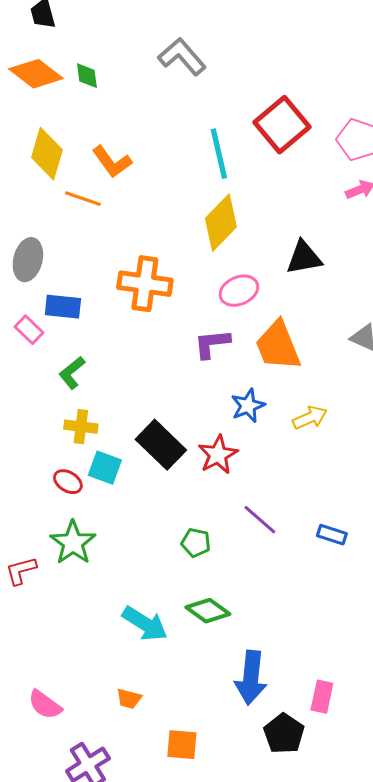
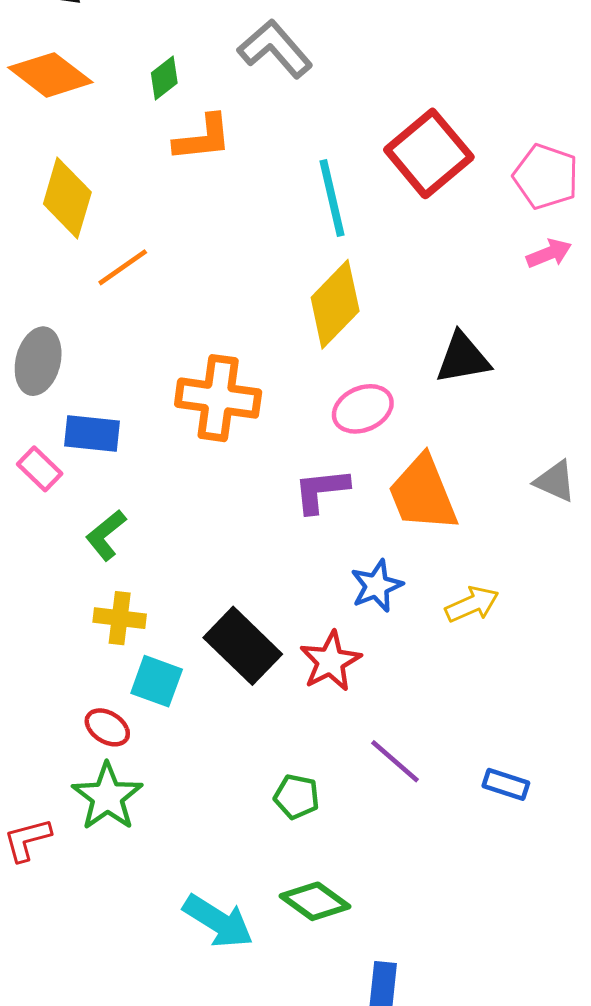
green diamond: (87, 76) -> (164, 78), moved, turned 60
orange L-shape: (112, 162) -> (203, 138), moved, turned -60
orange line: (83, 199) -> (123, 267), turned -54
red ellipse: (68, 482) -> (107, 727), moved

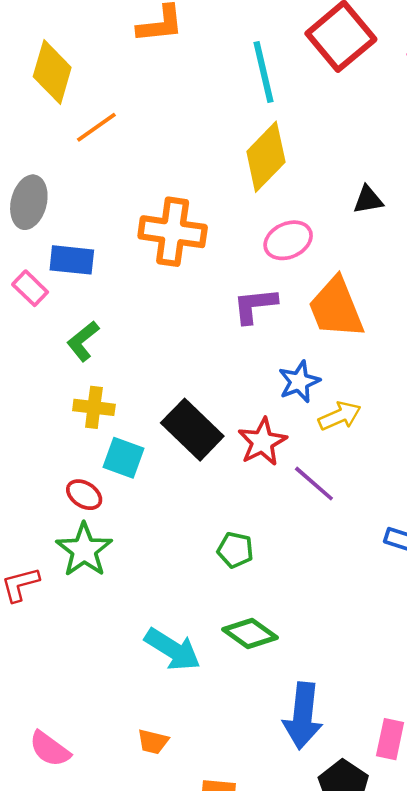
black triangle: (463, 358) -> (368, 200), size x0.7
yellow arrow: (472, 604) -> (340, 416), moved
purple line: (395, 761) -> (314, 484), moved

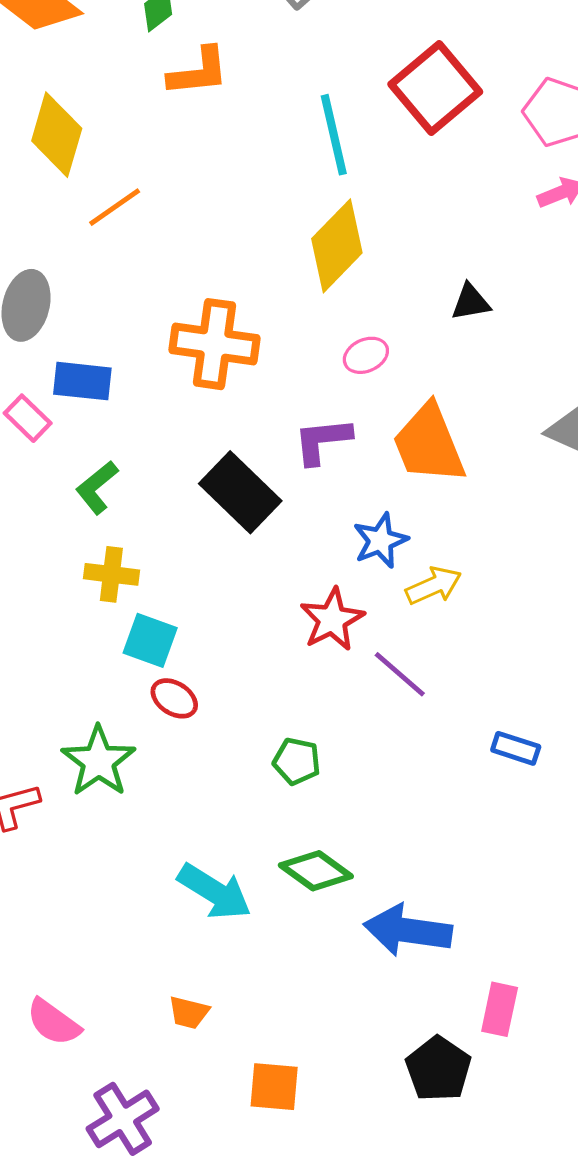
pink ellipse: (288, 240) -> (366, 355), size x0.7
black rectangle: (192, 430) -> (240, 492), moved
red ellipse: (84, 495) -> (174, 698), moved
blue arrow: (303, 716) -> (408, 930), moved, turned 92

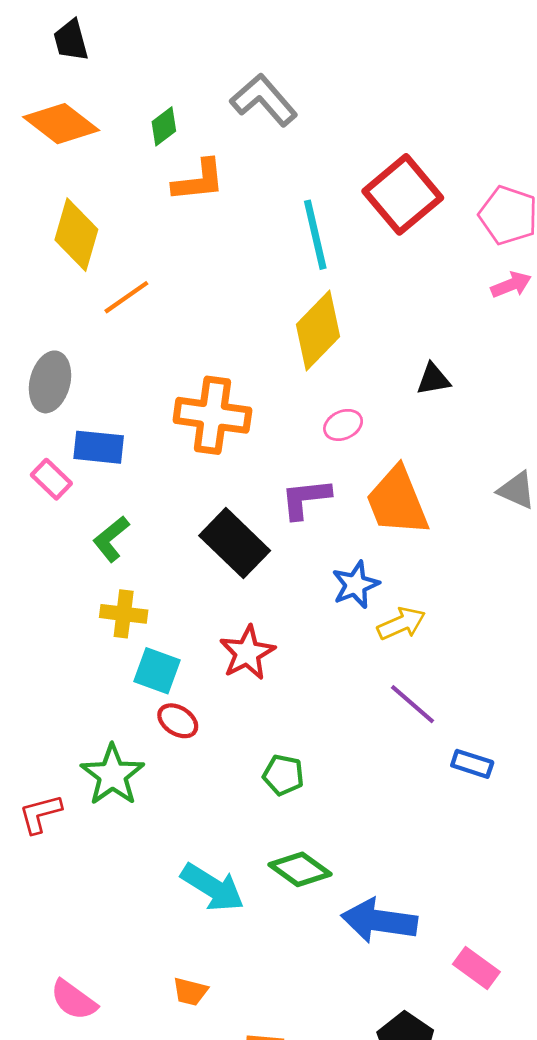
red star: (332, 619) -> (247, 653), moved
purple line: (400, 674) -> (412, 704), moved
pink rectangle: (500, 1009) -> (476, 968), moved, turned -66

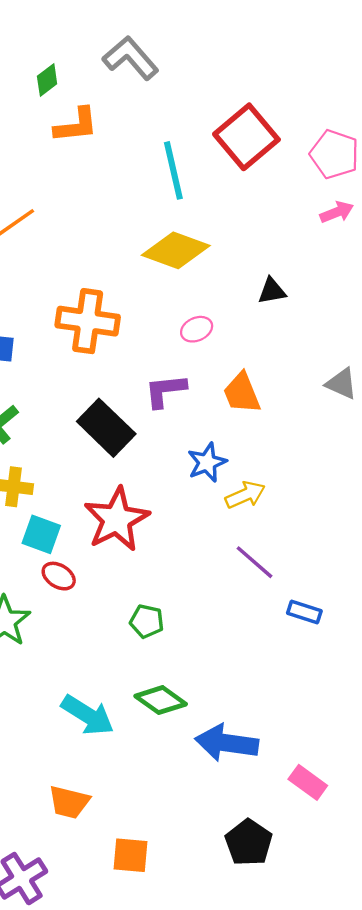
yellow diamond: (318, 331) -> (176, 250), turned 66
orange trapezoid: (397, 501) -> (242, 393), size x0.7
red star: (247, 653) -> (117, 519), size x1.4
orange trapezoid: (190, 992) -> (69, 802), size x1.4

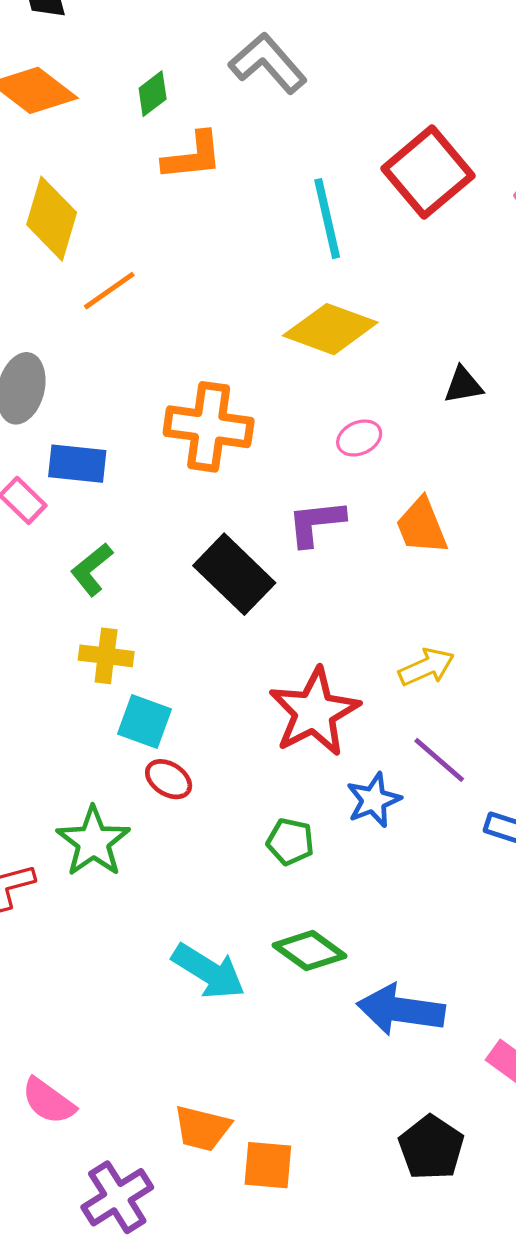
blue star: (207, 462) -> (374, 800), moved
red star: (117, 519) -> (314, 712), moved
orange trapezoid: (69, 802) -> (202, 1128), moved

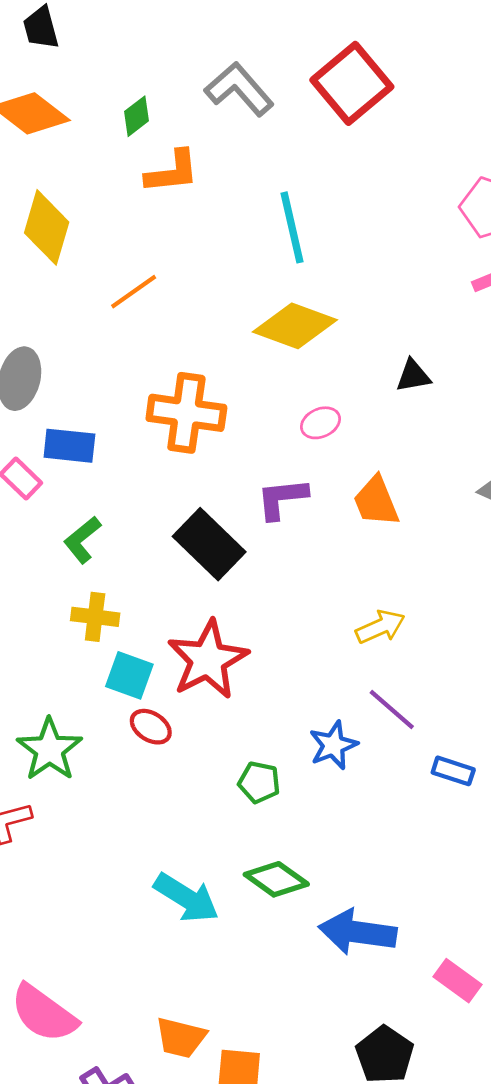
red square: (428, 172) -> (352, 83), moved
orange line: (109, 291) -> (134, 292), moved
red star: (314, 712) -> (208, 660), moved
green star: (93, 842) -> (49, 749), moved
pink semicircle: (48, 1101) -> (44, 1013), size x1.4

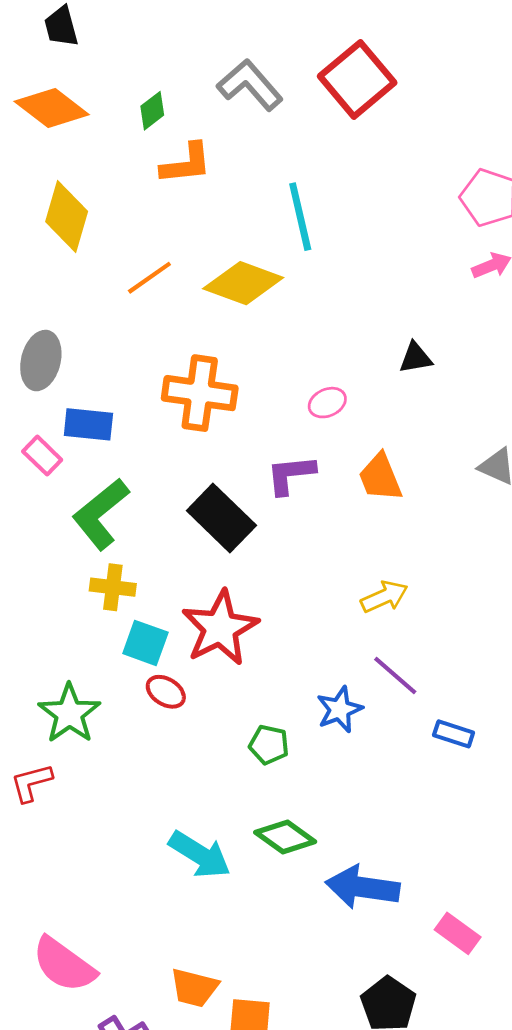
yellow diamond: (295, 326) -> (243, 283), moved
green L-shape: (82, 540) -> (101, 514), size x1.6

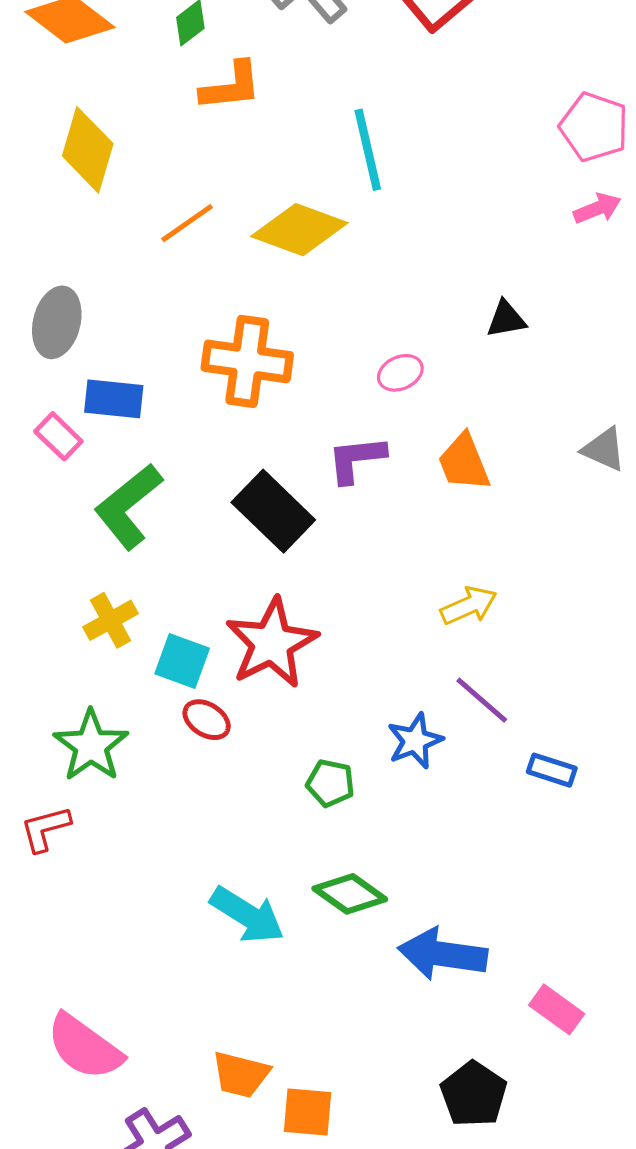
yellow cross: (113, 587) -> (111, 620), moved, turned -36

